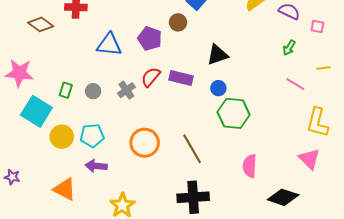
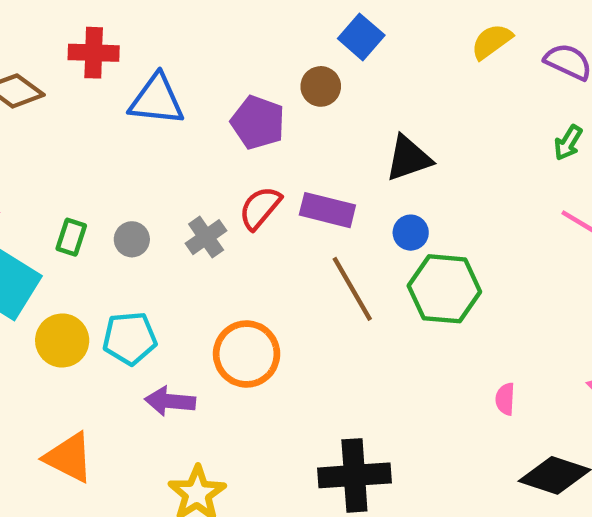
blue triangle: (109, 45) -> (157, 100), moved
brown line: (192, 149) -> (352, 289), moved
purple arrow: (96, 166) -> (170, 401), moved
pink semicircle: (250, 166) -> (505, 399), moved, size x0.6

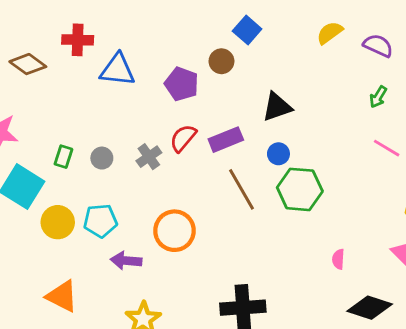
purple rectangle: (327, 210) -> (226, 140), turned -36

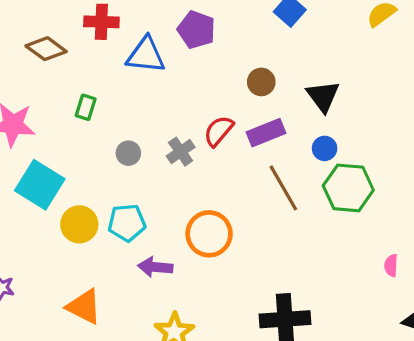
brown circle: (221, 61) -> (261, 82), moved
purple pentagon: (182, 84) -> (196, 30), moved
black triangle: (277, 107) -> (323, 96), turned -48
green rectangle: (63, 157) -> (86, 107), moved

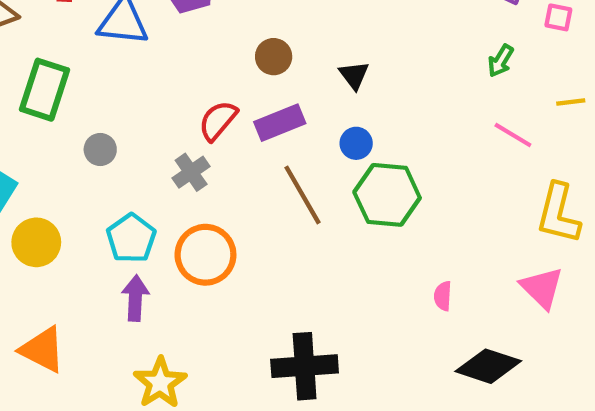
black triangle: (323, 96) -> (354, 75), size x0.7
green rectangle: (86, 107) -> (45, 90), size x1.8
gray cross: (181, 152) -> (191, 172), moved
cyan pentagon: (127, 223) -> (131, 238), moved, turned -30
purple arrow: (155, 267) -> (135, 298), turned 88

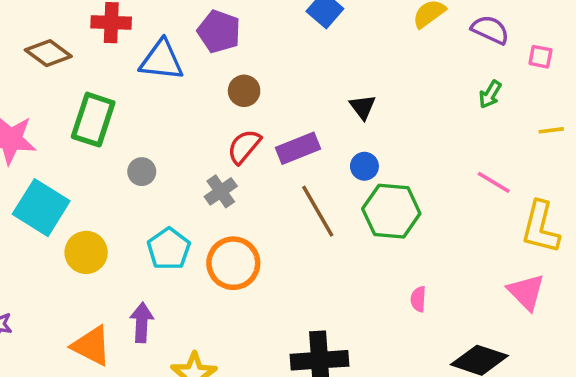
brown circle: (274, 57) -> (244, 91), moved
pink line: (513, 135) -> (494, 182), moved
pink semicircle: (443, 296) -> (418, 299), moved
purple arrow: (135, 298) -> (142, 322), moved

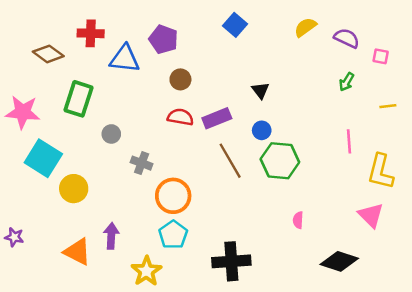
red semicircle: (244, 146) -> (180, 117), turned 60
pink line: (494, 182) -> (349, 141), turned 55
gray cross: (221, 191) -> (142, 163), moved, turned -35
cyan pentagon: (169, 249) -> (173, 235), moved

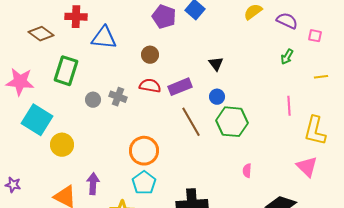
purple pentagon: (163, 39) -> (164, 17), moved
gray cross: (142, 163) -> (118, 97), moved

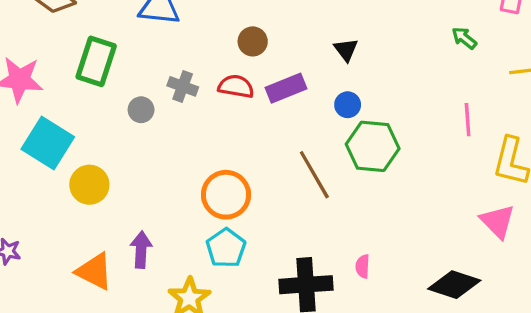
brown circle: (150, 55) -> (253, 41), moved
green arrow: (287, 57) -> (464, 38), turned 98
gray cross: (118, 97) -> (183, 86), moved
brown line: (191, 122) -> (314, 175), moved
pink semicircle: (247, 171) -> (363, 266), moved

